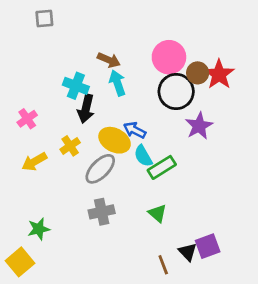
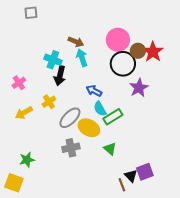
yellow ellipse: (115, 140) -> (89, 128), moved
yellow square: (20, 262) -> (14, 183), turned -30
brown line: (163, 265) -> (122, 185), moved

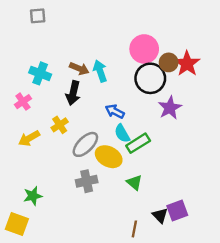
brown arrow: (76, 42) -> (79, 69), moved
cyan cross: (53, 60) -> (40, 73), moved
brown line: (122, 185) -> (134, 229), moved, turned 32

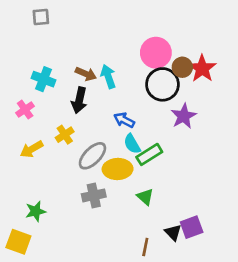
yellow ellipse: (109, 157) -> (118, 169), turned -30

